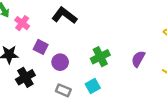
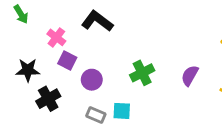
pink cross: (22, 23) -> (56, 37), moved
cyan square: (93, 86) -> (122, 111), moved, turned 32

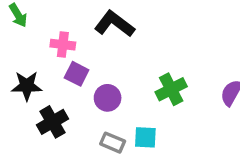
pink cross: (56, 37) -> (63, 45), turned -30

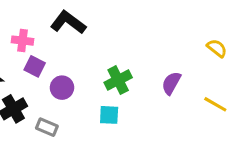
cyan square: (145, 137) -> (109, 115), moved
gray rectangle: (113, 143) -> (47, 127), moved

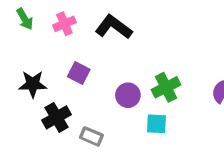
pink cross: (23, 41) -> (64, 24), moved, turned -30
purple circle: (62, 88) -> (128, 95), moved

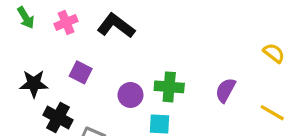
green cross: (166, 87) -> (169, 87), turned 32
black cross: (57, 117) -> (58, 118), turned -32

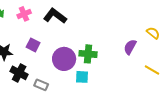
purple semicircle: (226, 90) -> (130, 47), moved
purple circle: (130, 95) -> (64, 59), size x1.5

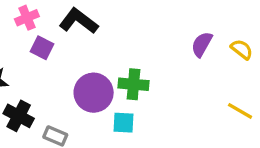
purple square: (33, 45) -> (42, 48), moved
purple semicircle: (130, 47) -> (202, 44), moved

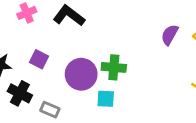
purple square: (42, 48) -> (39, 59), moved

